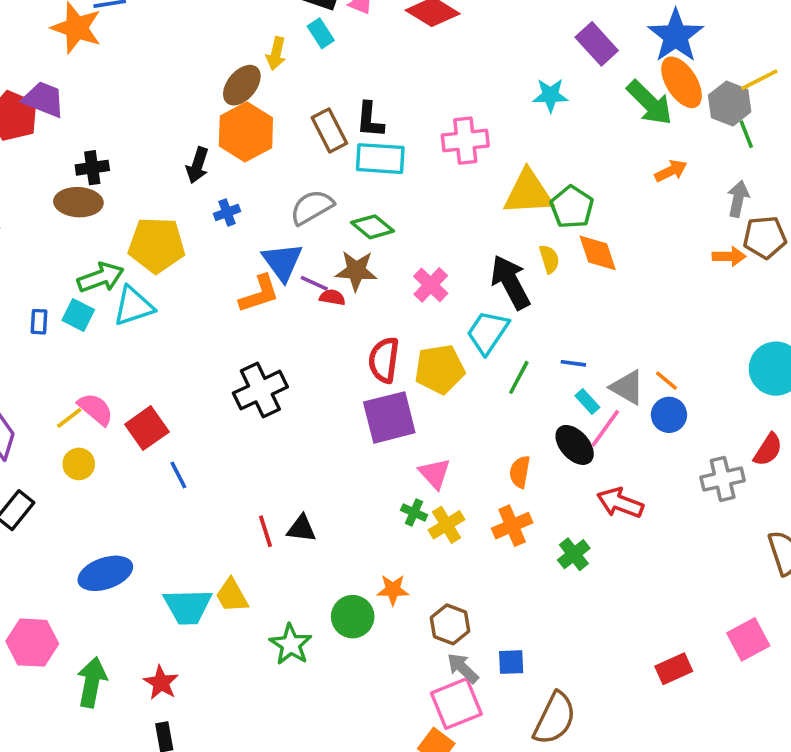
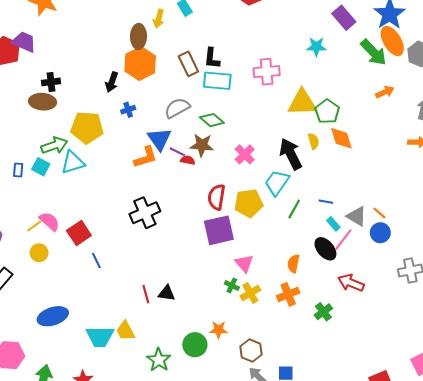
brown ellipse: (242, 85) -> (138, 36), turned -40

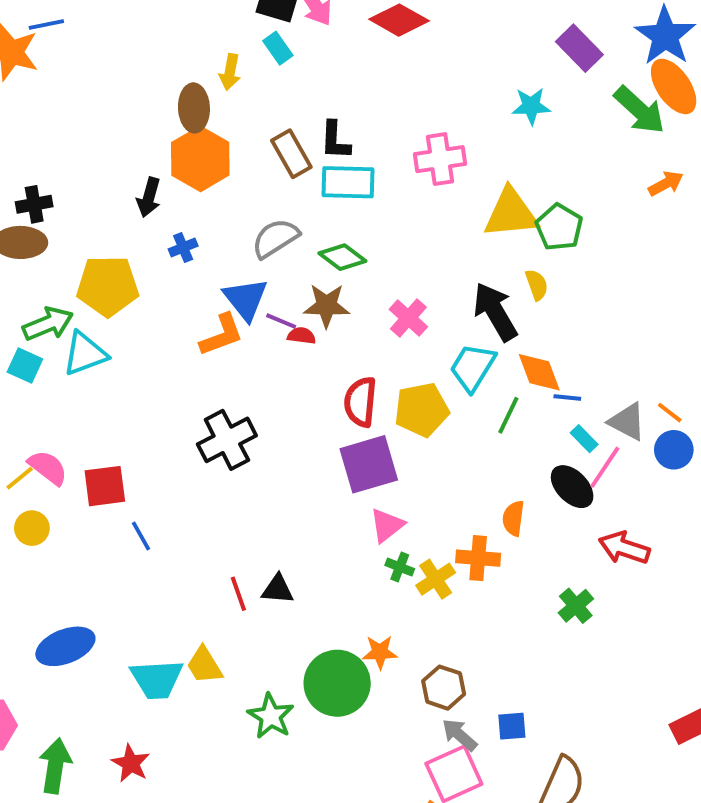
orange diamond: (341, 138) -> (539, 372), moved
red square: (79, 233) -> (105, 486), turned 30
pink triangle: (244, 263) -> (387, 525), moved, turned 36
orange cross: (288, 294) -> (478, 558), moved, turned 30
green circle: (195, 345) -> (337, 683), size x1.4

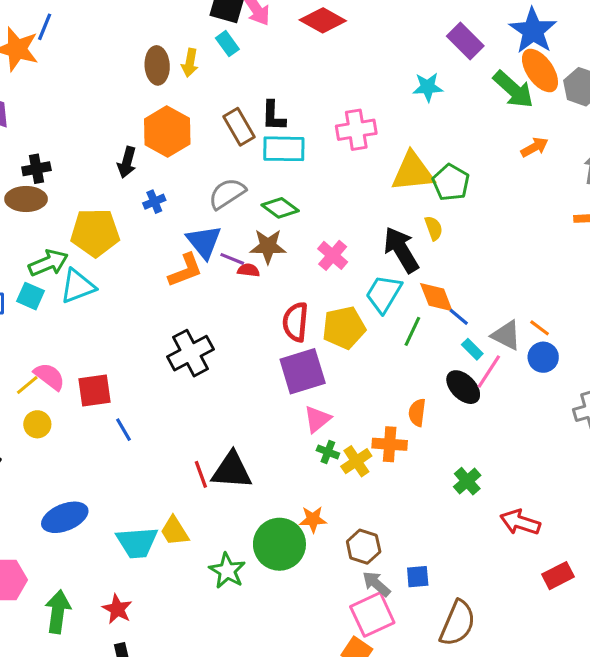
blue line: (46, 25) -> (45, 27), turned -56
brown ellipse: (194, 108) -> (157, 65), moved
blue line: (567, 398) -> (459, 317), turned 35
red arrow: (624, 548) -> (520, 522), moved
black triangle: (278, 589) -> (232, 470), size x1.6

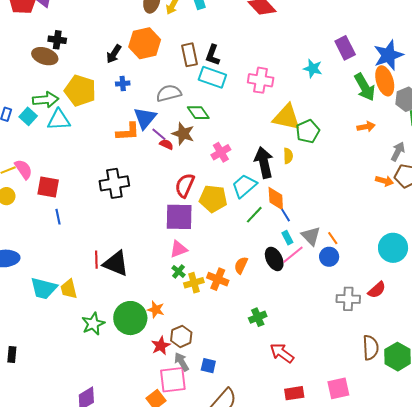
red star: (117, 609) -> (161, 346), moved

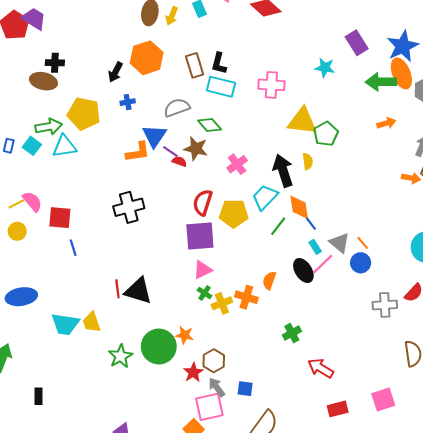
green arrow: (365, 87) -> (381, 82), turned 124

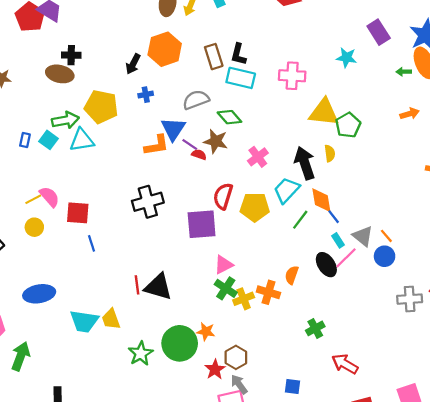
green arrow: (381, 82) -> (404, 72), size x0.5
purple square: (200, 236) -> (202, 224), moved
green cross: (204, 293) -> (226, 288), size x1.5
blue square: (245, 389) -> (293, 386), moved

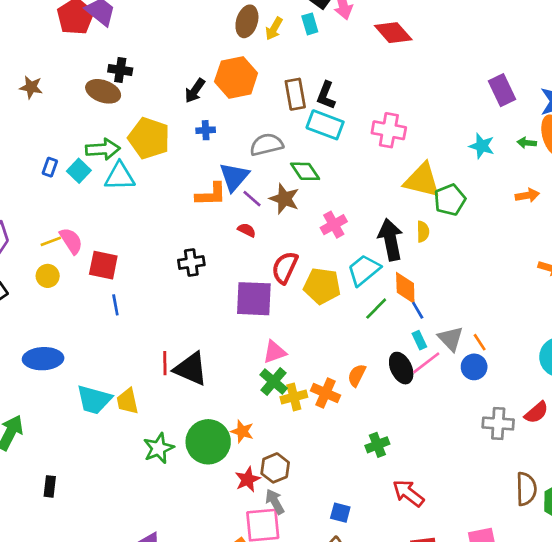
cyan star: (346, 58) -> (482, 146), moved
red semicircle: (199, 155) -> (247, 230), moved
black cross: (148, 202) -> (191, 262), size x0.7

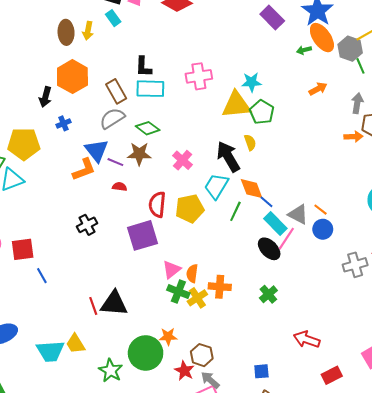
brown rectangle: (295, 94) -> (116, 91), moved
cyan star: (482, 146) -> (251, 82), moved
cyan rectangle: (419, 340) -> (275, 224), size x1.6
orange semicircle: (357, 375) -> (192, 273), moved
green cross: (377, 445) -> (268, 294), moved

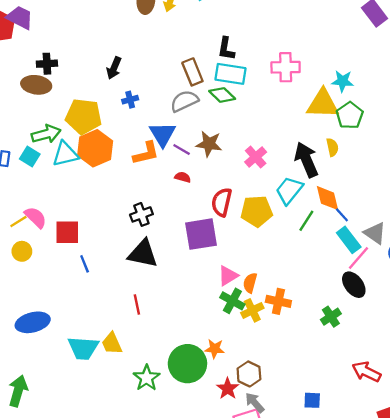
orange hexagon: (72, 77) -> (95, 148), moved
green diamond: (148, 128) -> (222, 95), moved
black ellipse: (269, 249) -> (354, 285), moved
black triangle: (114, 304) -> (143, 254), moved

